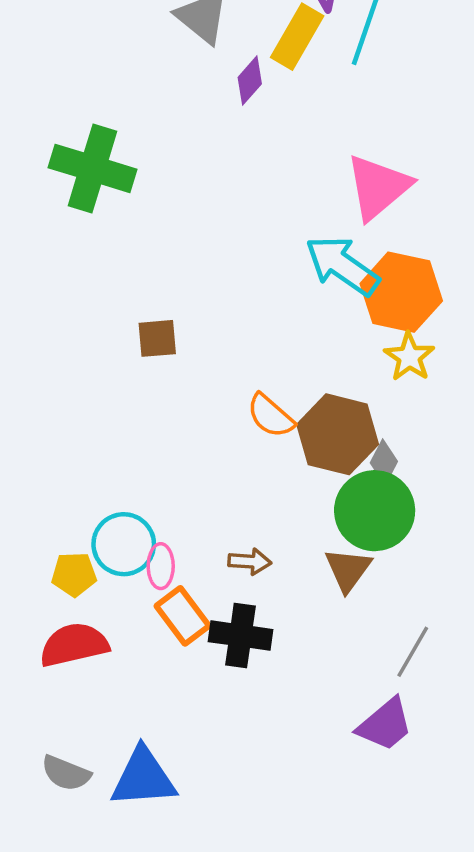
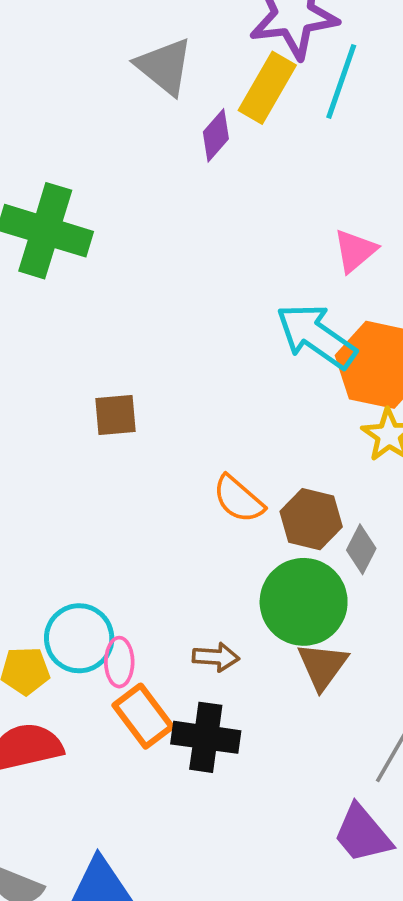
pink triangle: (378, 187) -> (355, 251), size x0.6
brown hexagon: (338, 434) -> (311, 519), size x0.7
green circle: (375, 511) -> (304, 602), moved
purple trapezoid: (385, 725) -> (363, 834), turned 90

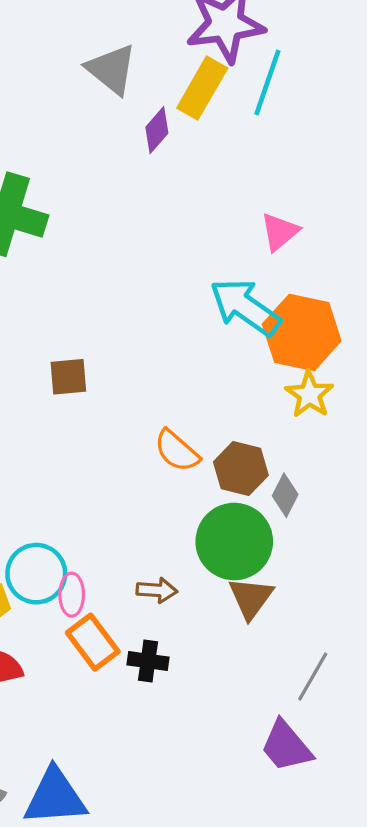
black cross: (206, 737) -> (148, 661), size x0.7

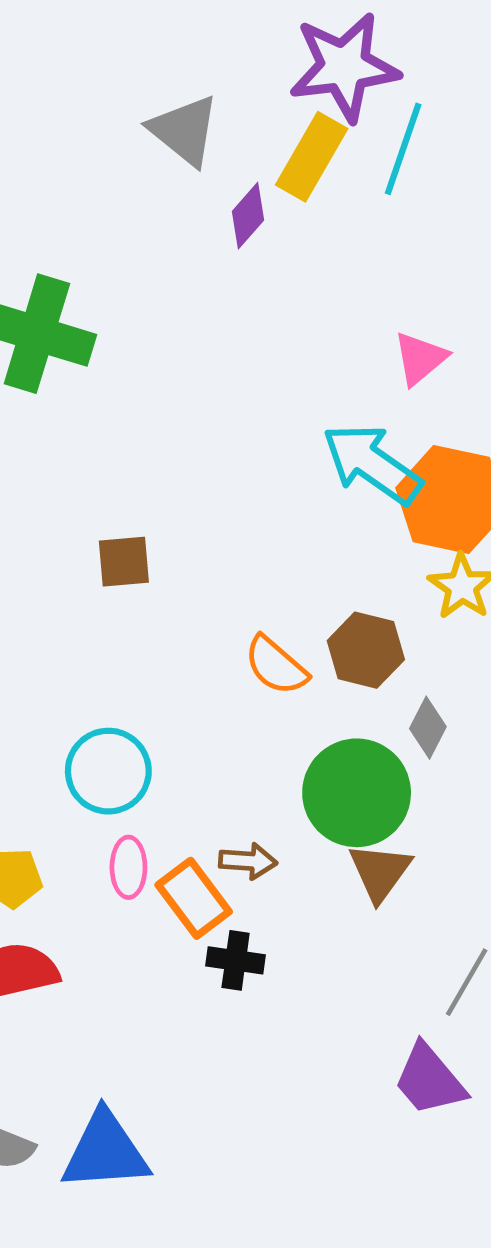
brown hexagon: (241, 469) -> (366, 650), moved
cyan circle: (36, 574) -> (108, 771), moved
orange rectangle: (93, 642) -> (194, 898), moved

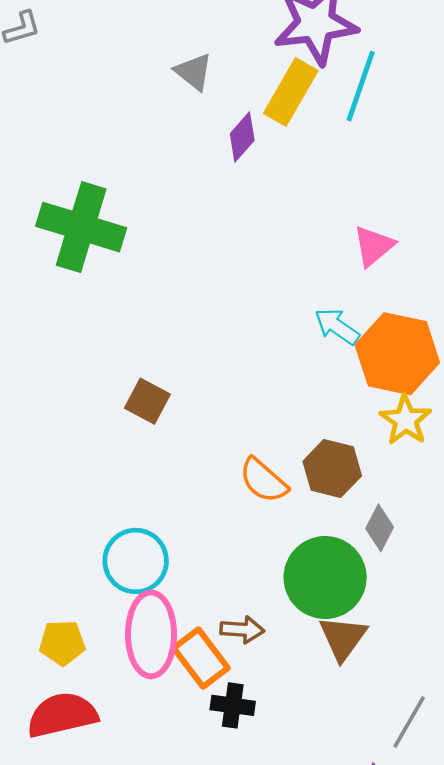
gray triangle: (184, 130) -> (194, 72), size x0.7
cyan arrow: (372, 464) -> (337, 326), size x0.6
brown square: (124, 562) -> (147, 401), turned 33
pink ellipse: (128, 867) -> (151, 634), size x1.8

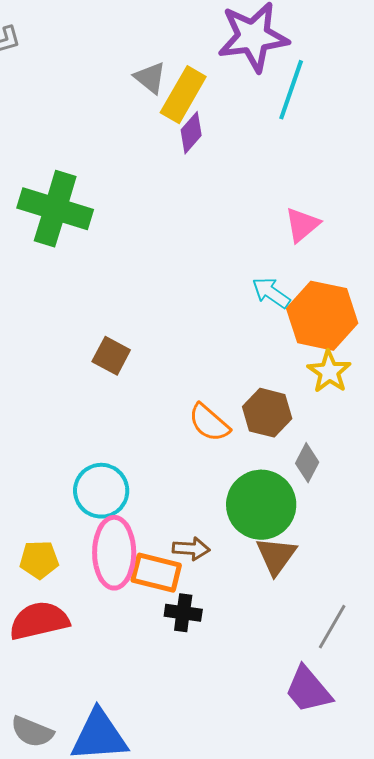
yellow rectangle: (291, 92) -> (183, 95), moved
orange rectangle: (201, 658) -> (156, 573), turned -39

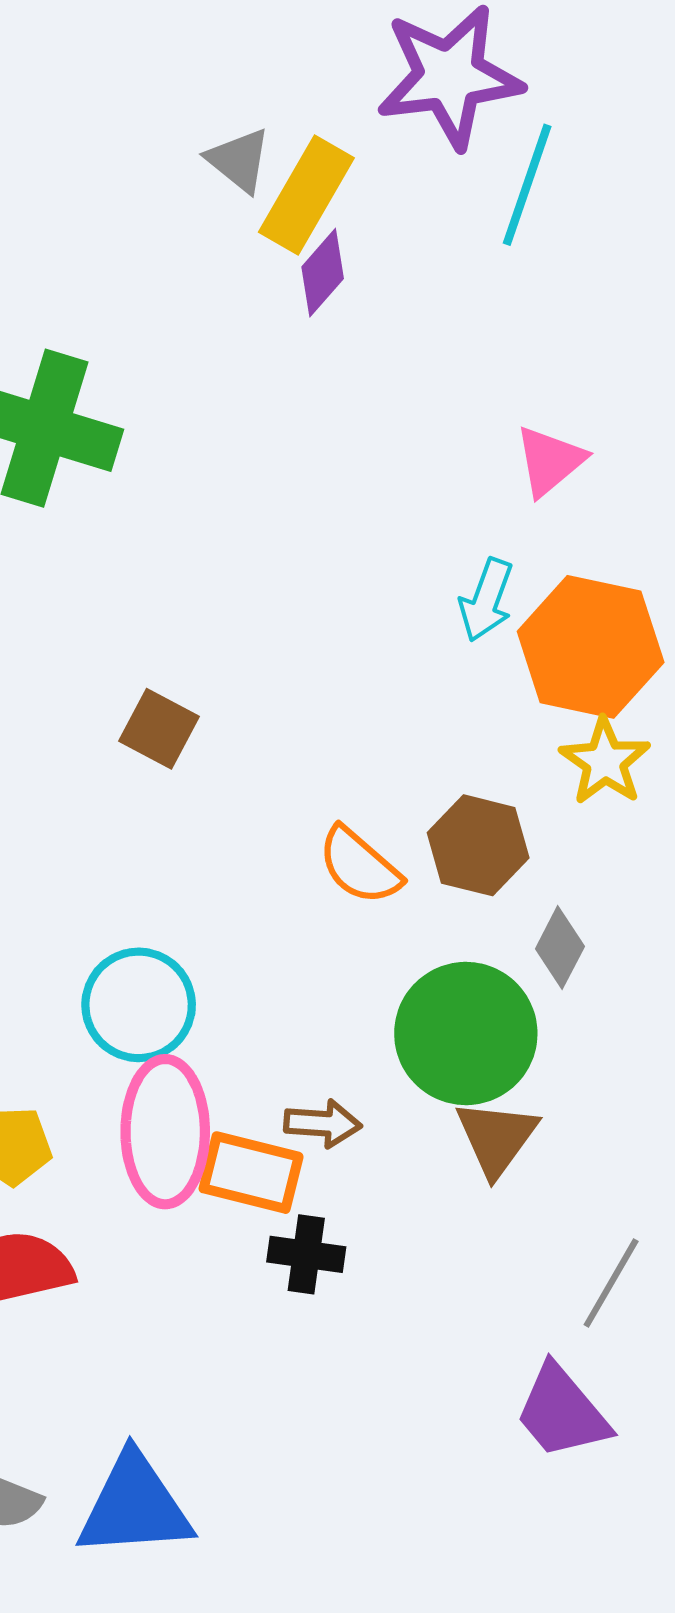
cyan arrow: (271, 293) -> (486, 600), turned -105

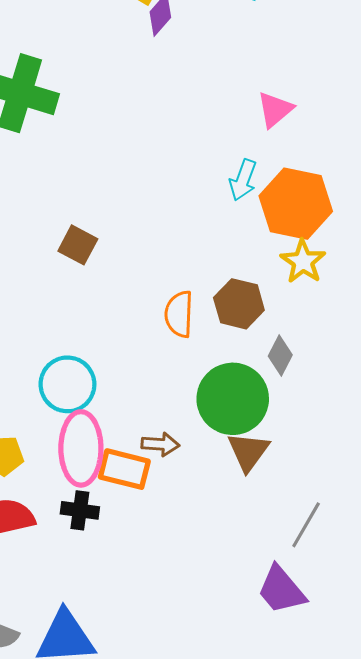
orange semicircle: (359, 866) -> (179, 314), turned 51
black cross: (306, 1254) -> (80, 510), moved

